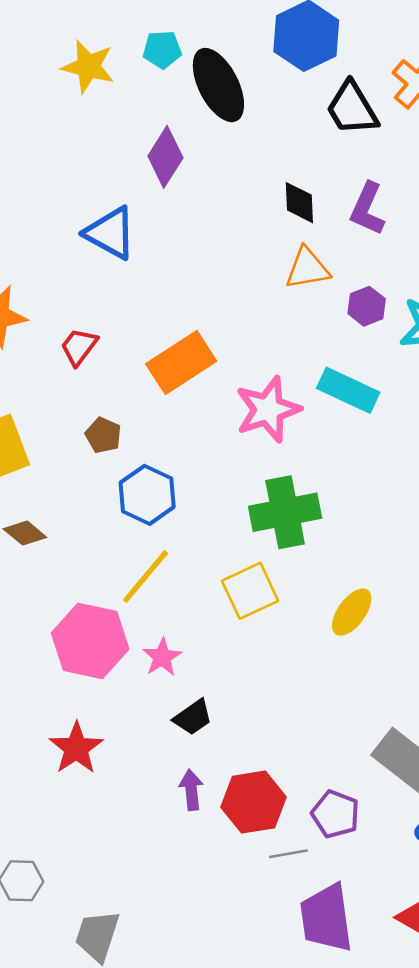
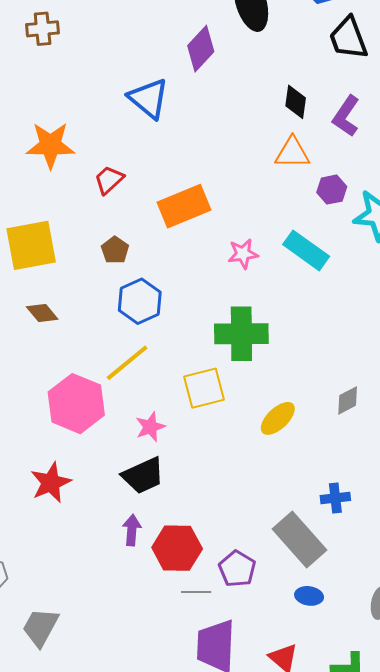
pink star: (268, 409) -> (243, 254), size x0.6
pink star: (162, 657) -> (150, 427), moved
black trapezoid: (193, 717) -> (143, 476), size x1.4

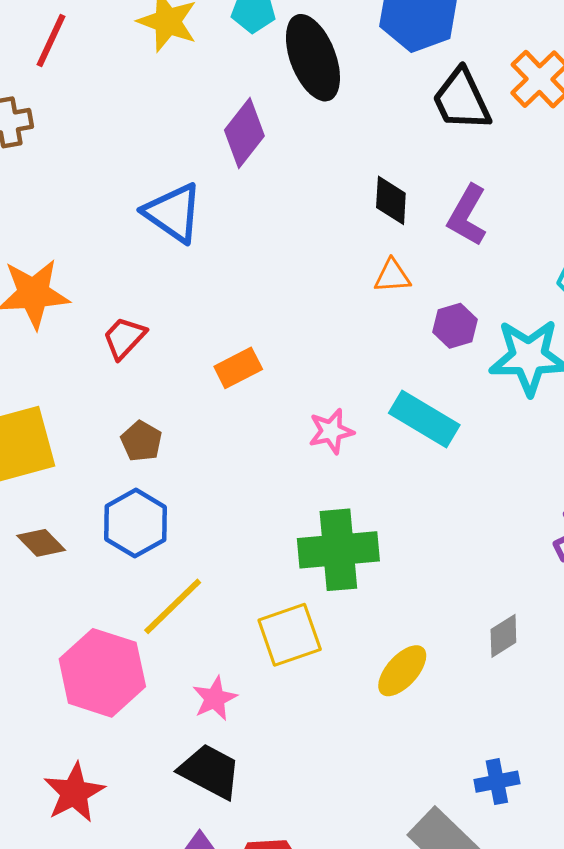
orange triangle: (292, 153) -> (392, 276), size x0.7
orange rectangle: (184, 206) -> (238, 368), size x0.6
blue hexagon: (140, 301) -> (135, 523), moved
black trapezoid: (143, 476) -> (210, 771), turned -123

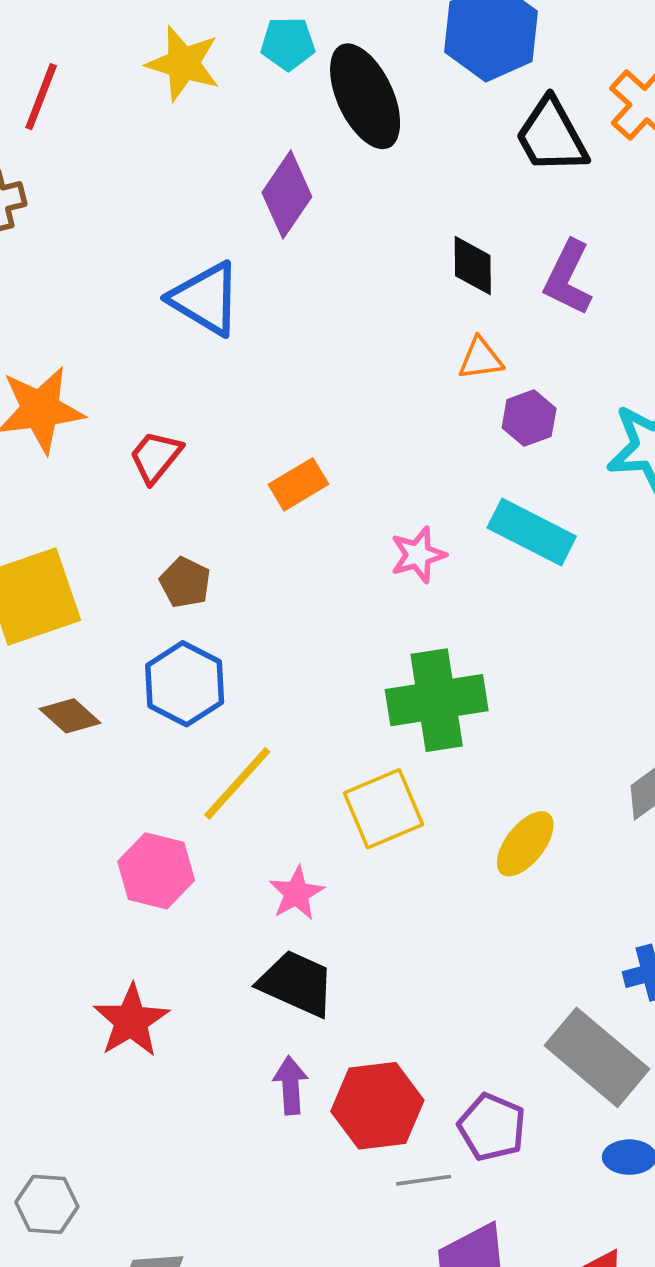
purple hexagon: (455, 326) -> (529, 418), moved
pink hexagon: (102, 673) -> (156, 871), size x0.7

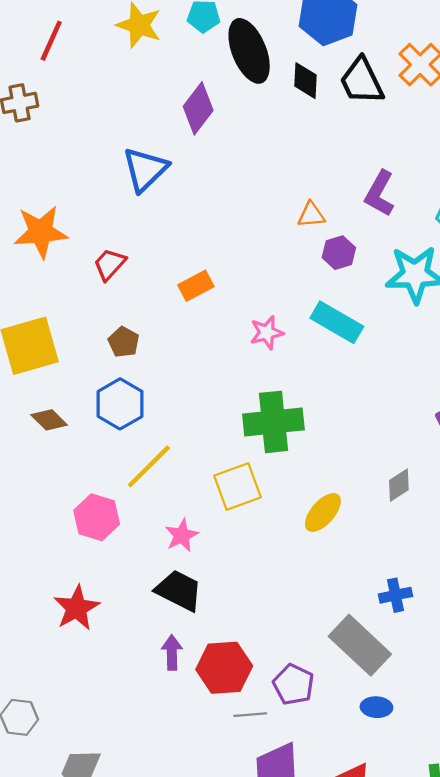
black diamond: (473, 266) -> (305, 81), moved
purple L-shape: (568, 278) -> (380, 193), moved
blue triangle: (206, 299) -> (145, 169), turned 42

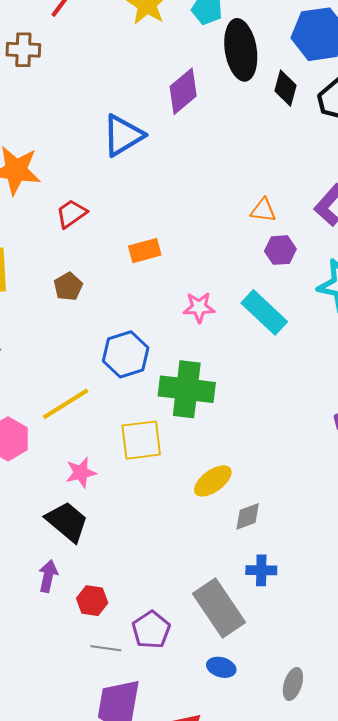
blue hexagon: (120, 404) -> (126, 354), moved
gray diamond: (399, 485) -> (248, 516), moved
red hexagon: (224, 668) -> (92, 601), size x0.6

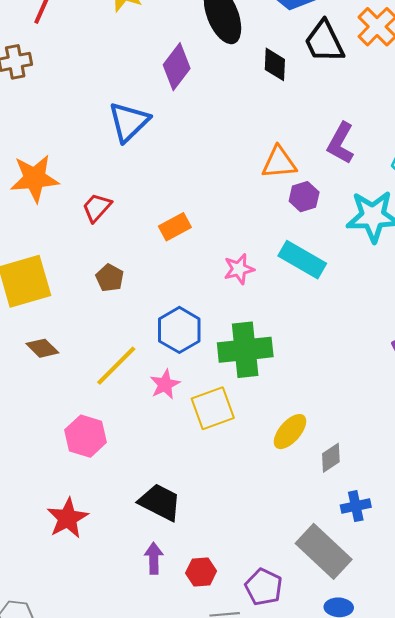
black diamond: (286, 88) -> (275, 64), moved
orange triangle: (263, 210) -> (279, 163), size x1.4
yellow line: (66, 404) -> (116, 366), moved
pink star: (81, 473) -> (165, 384), moved

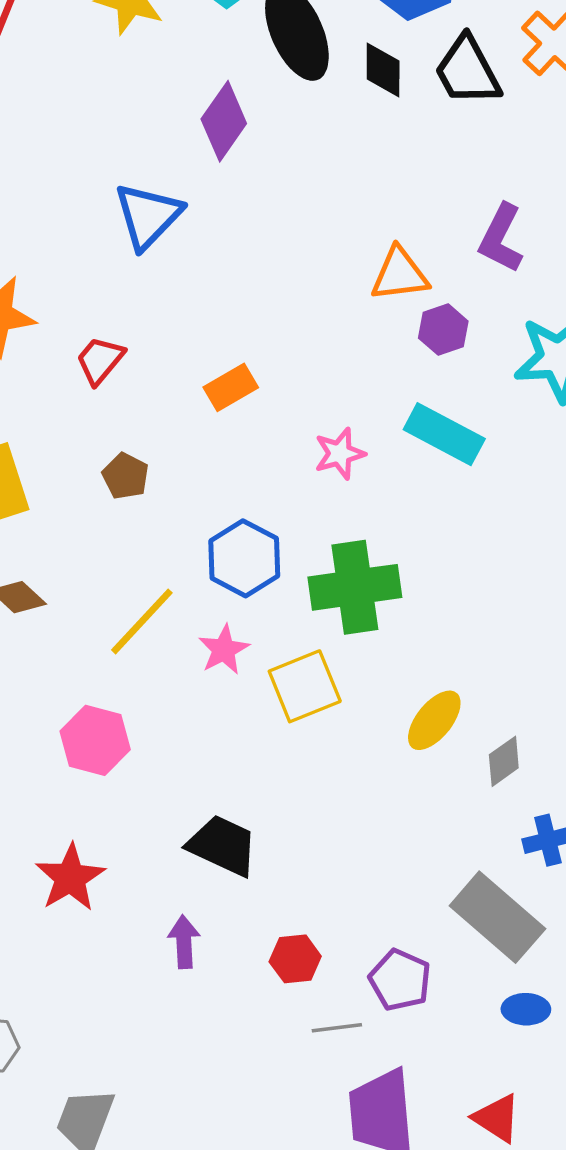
black diamond: (275, 64) -> (383, 70), moved
purple arrow: (154, 558) -> (184, 942), moved

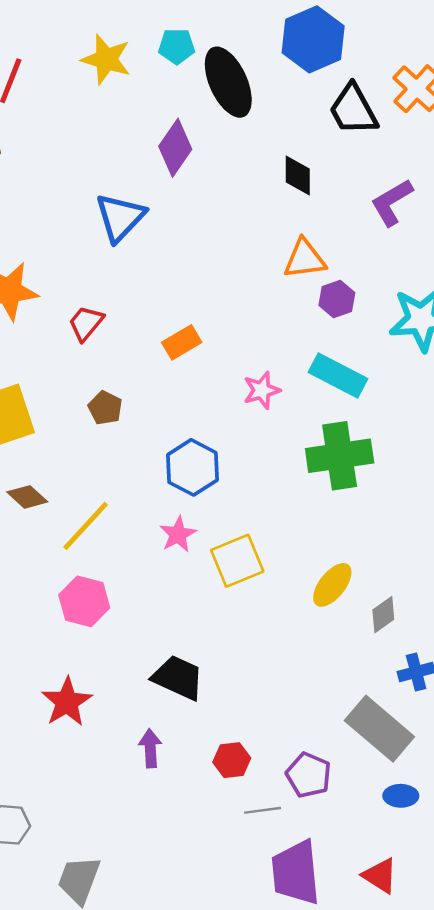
black diamond: (383, 70) -> (298, 176), moved
purple L-shape: (501, 238) -> (392, 202), moved, turned 33
green cross: (355, 587) -> (340, 456), moved
yellow line: (142, 621) -> (86, 526), moved

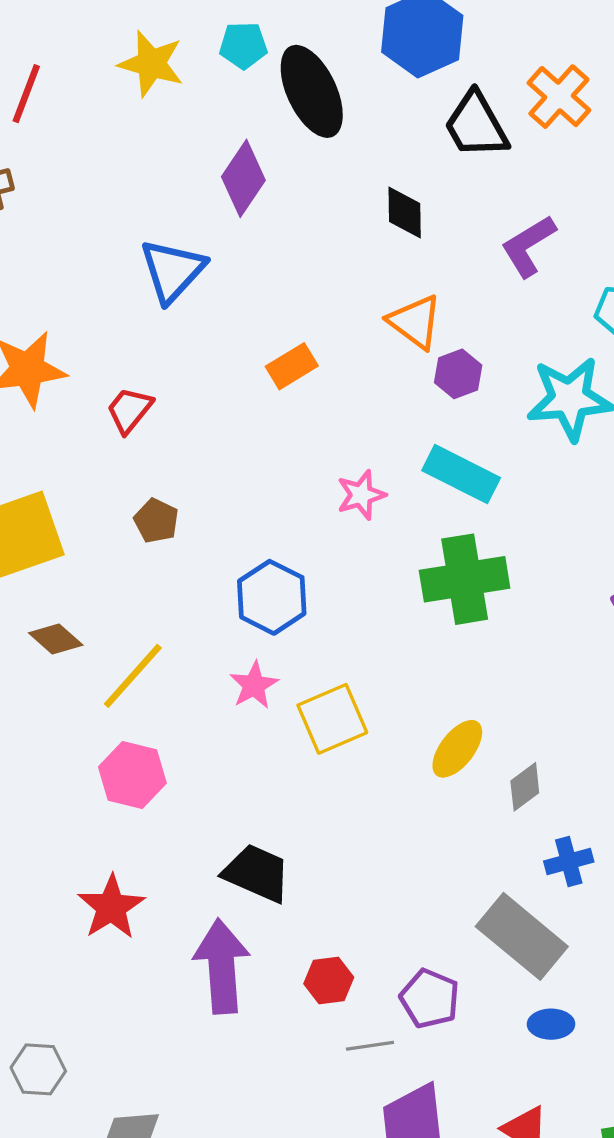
orange triangle: (305, 259) -> (415, 322), turned 45
orange rectangle: (182, 342) -> (292, 366), moved
purple arrow: (150, 748) -> (222, 966), size x1.8

